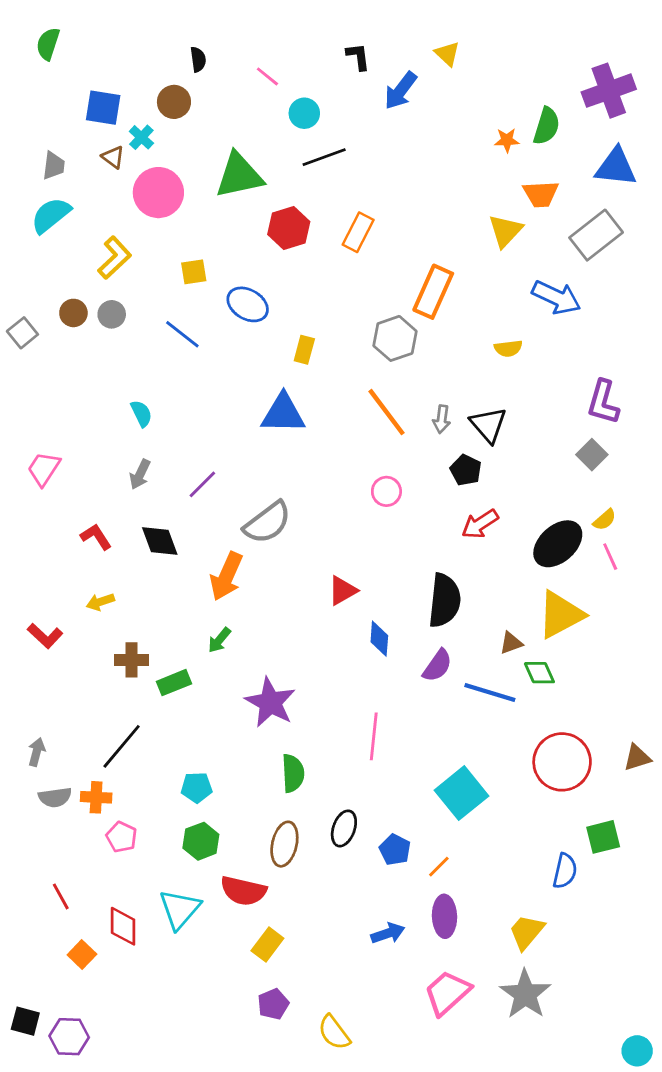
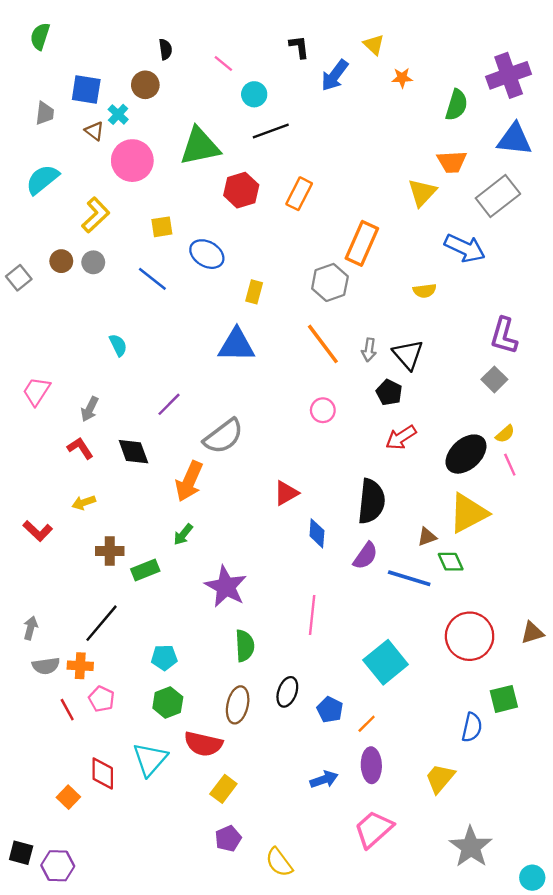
orange star: (507, 140) -> (402, 78), moved
gray trapezoid: (54, 166) -> (45, 113), moved
gray arrow: (140, 474) -> (90, 409), moved
red line: (61, 896) -> (67, 710), moved
gray star: (525, 994) -> (471, 847), moved

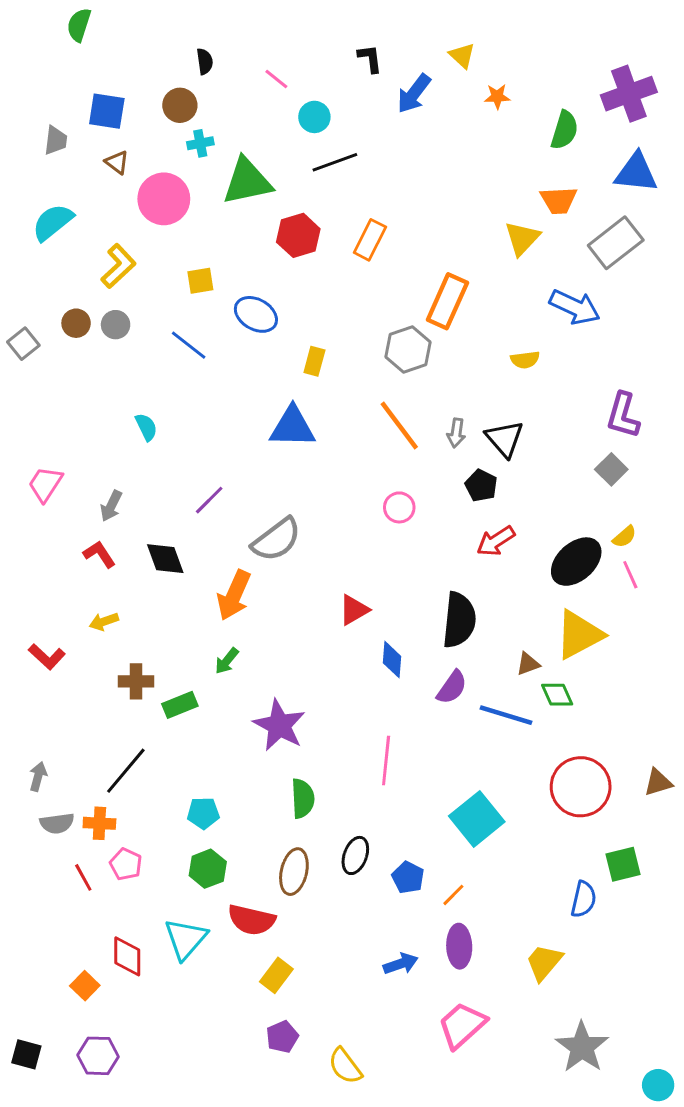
green semicircle: (40, 36) -> (79, 25), moved
cyan cross: (118, 114) -> (200, 143), moved, turned 36
purple hexagon: (58, 866) -> (98, 1056), moved

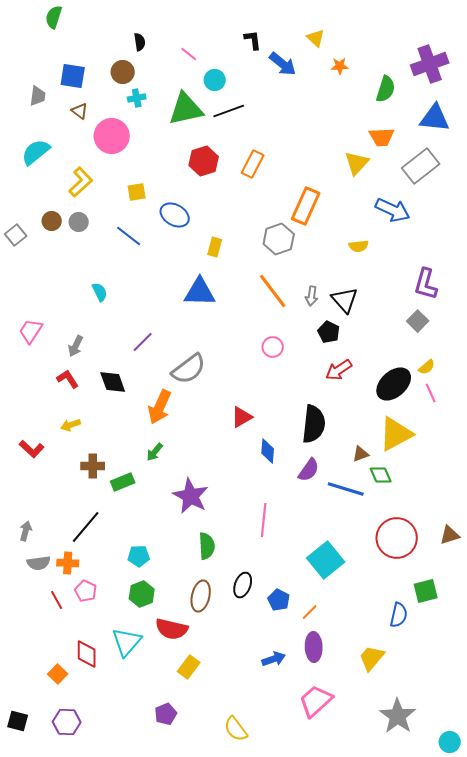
blue arrow: (414, 94) -> (283, 64), turned -88
green triangle: (247, 181) -> (186, 109), moved
purple pentagon: (282, 1037) -> (166, 714), moved

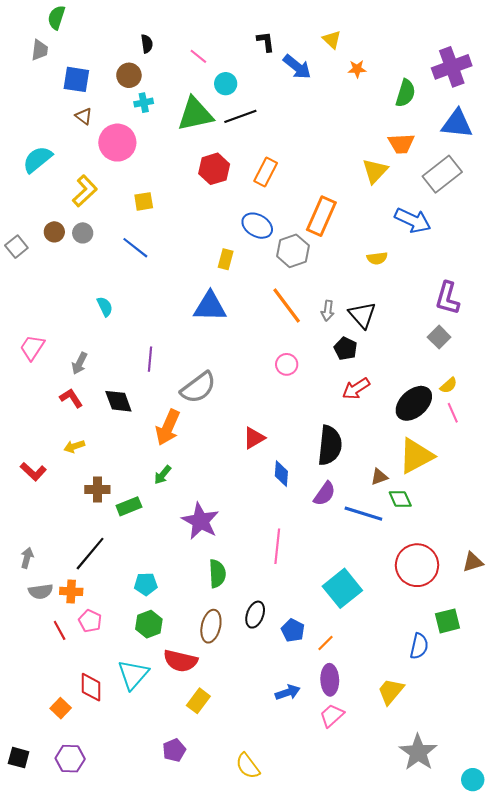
gray trapezoid: (38, 96) -> (40, 50), moved
blue ellipse: (175, 215) -> (257, 226), moved
purple line: (143, 342) -> (150, 359), turned -40
pink trapezoid: (316, 701) -> (332, 716), moved, size x0.7

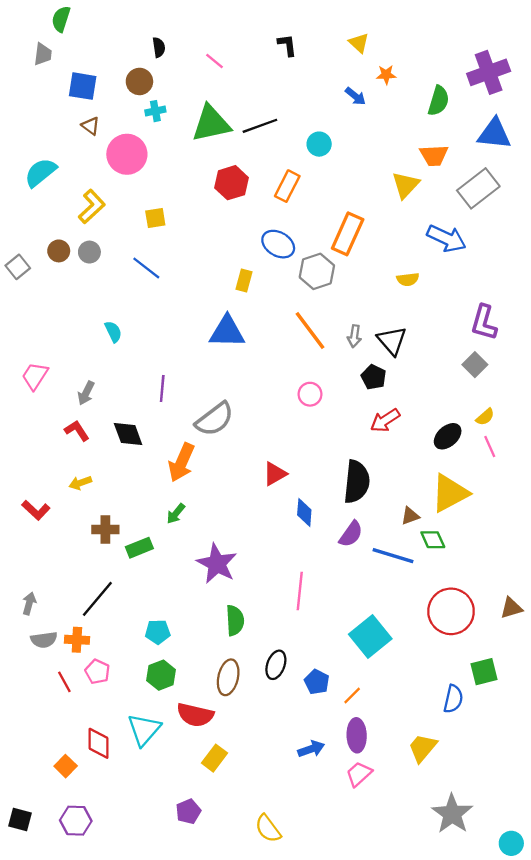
blue arrow: (297, 67) -> (355, 96), moved, size x0.7
cyan circle: (226, 84) -> (319, 144), moved
black ellipse: (414, 403) -> (448, 436), size x0.7

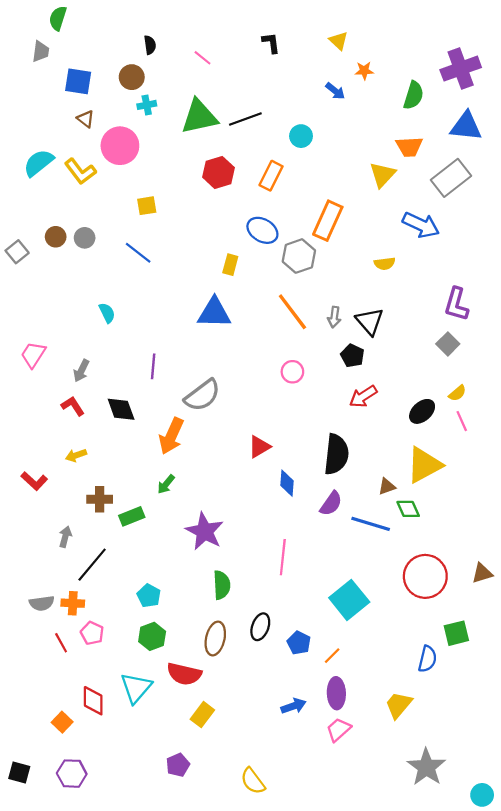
yellow L-shape: (92, 207) -> (80, 171), moved, turned 96
gray arrow: (29, 603) -> (65, 537), moved
cyan pentagon: (158, 632) -> (149, 596), turned 30

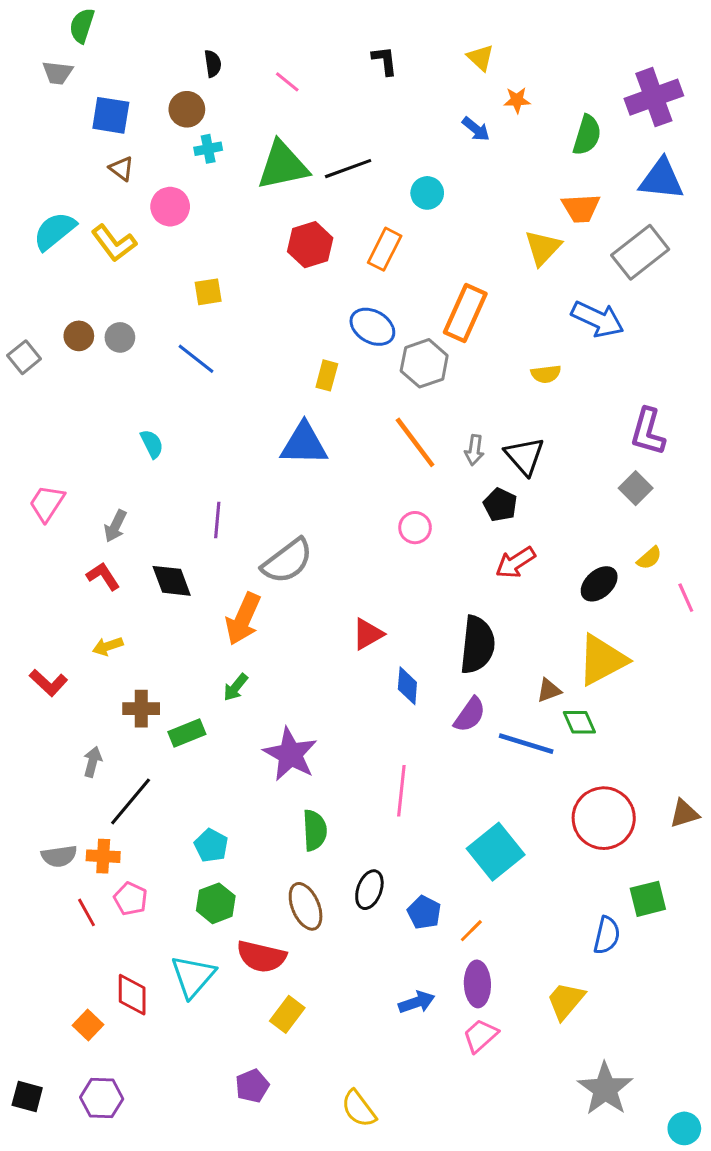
gray trapezoid: (41, 51) -> (58, 73), turned 90
pink circle: (120, 146) -> (170, 207), size x0.7
pink line: (462, 421) -> (686, 598), moved
brown ellipse: (215, 639) -> (306, 906), turned -36

